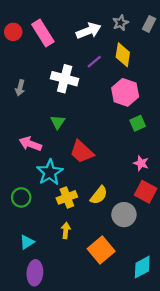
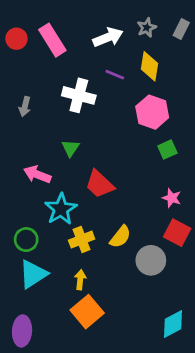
purple line: (94, 62) -> (115, 75), turned 63
cyan triangle: (27, 242) -> (33, 274), moved, size x1.6
orange square: (101, 250) -> (87, 312), moved
purple ellipse: (35, 273) -> (22, 331), moved

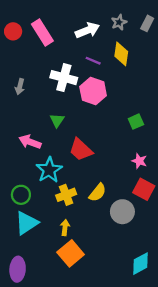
pink hexagon: (152, 112) -> (93, 91), moved

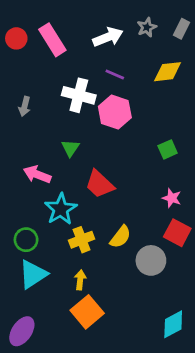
yellow diamond: (121, 54) -> (168, 72), moved, turned 75
purple ellipse: (18, 269) -> (22, 331), turned 30

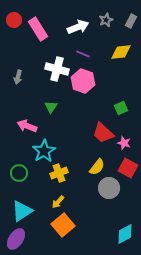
red circle: (16, 38) -> (14, 20), moved
red trapezoid: (100, 184) -> (103, 133), moved
yellow semicircle: (120, 237) -> (97, 167), moved
cyan triangle: (33, 274) -> (22, 211), moved
yellow arrow: (80, 280) -> (58, 202), turned -144

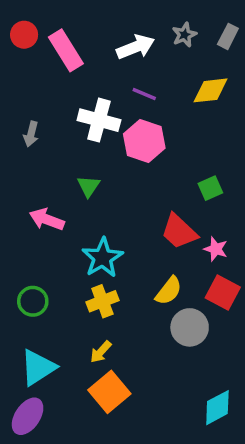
cyan star: (44, 151) -> (102, 258), moved

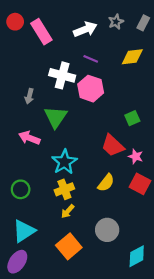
gray arrow: (31, 134) -> (29, 96), moved
green triangle: (89, 186) -> (56, 117), size x1.6
gray circle: (190, 327) -> (107, 230), moved
yellow arrow: (101, 352) -> (68, 211), moved

